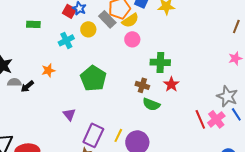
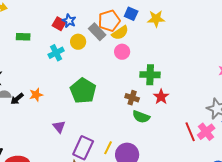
orange star: (48, 70) -> (36, 95), moved

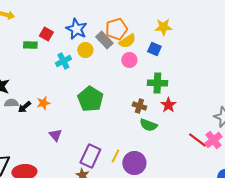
blue square: (131, 14) -> (154, 49), moved
blue star: (69, 21) -> (76, 29), size x1.5
red square: (59, 24) -> (46, 34), moved
purple triangle: (59, 127) -> (55, 135), moved
red line: (190, 132) -> (197, 140), turned -30

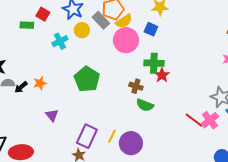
pink circle: (129, 60) -> (126, 40), size x1.6
red star: (168, 105) -> (162, 75), moved

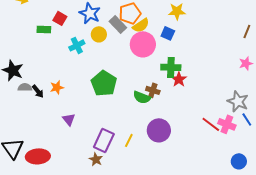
black arrow: (21, 87) -> (38, 91), turned -88
green semicircle: (145, 105) -> (142, 97), moved
pink cross: (210, 120) -> (227, 124), turned -30
purple circle: (131, 143) -> (159, 130), moved

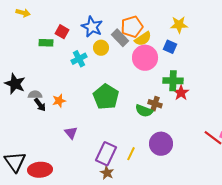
gray semicircle: (25, 87) -> (35, 95), moved
brown star: (96, 159) -> (107, 173), moved

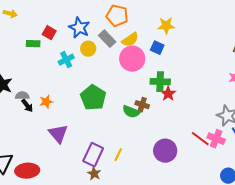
orange pentagon: (132, 27) -> (117, 16), moved, turned 30
purple triangle: (71, 133) -> (58, 134), size x1.5
purple circle: (161, 144) -> (165, 151), moved

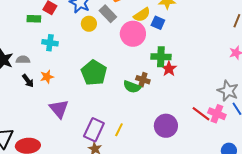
yellow semicircle: (130, 40) -> (142, 15), moved
cyan cross: (66, 60) -> (50, 43), moved, turned 35
gray semicircle: (22, 96) -> (23, 60), moved

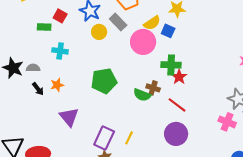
green pentagon: (94, 73) -> (104, 81), turned 30
red line: (201, 114) -> (177, 105), moved

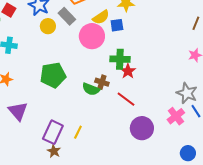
blue square: (168, 31) -> (117, 25), turned -32
pink cross: (227, 122) -> (176, 116), turned 30
purple circle: (176, 134) -> (142, 128), moved

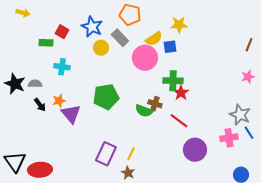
purple triangle: (18, 111) -> (71, 114), moved
pink cross: (176, 116) -> (229, 138), turned 30
brown star: (54, 151) -> (128, 173), moved

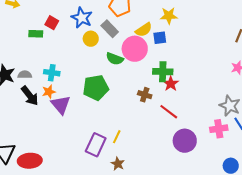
cyan cross: (62, 67) -> (52, 73), moved
black arrow: (40, 105) -> (30, 96), size x1.5
green semicircle: (144, 111) -> (115, 59), moved
yellow line: (131, 154) -> (117, 137), moved

